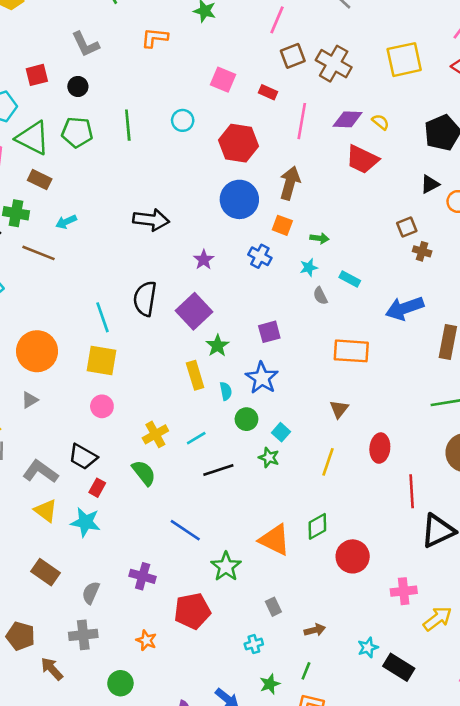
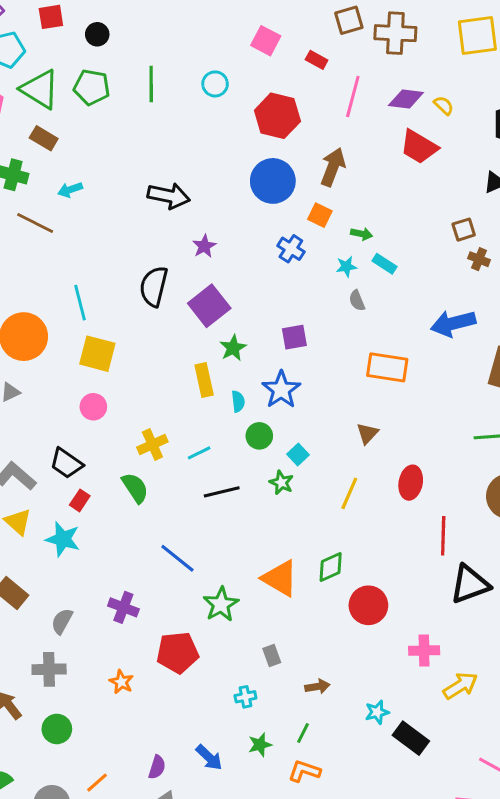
brown cross: (334, 64) -> (395, 33), turned -32
purple star: (204, 260) -> (204, 246), moved
cyan rectangle: (350, 279) -> (385, 264), moved
cyan line: (102, 317) -> (80, 303), moved
green circle: (120, 683) -> (57, 729), moved

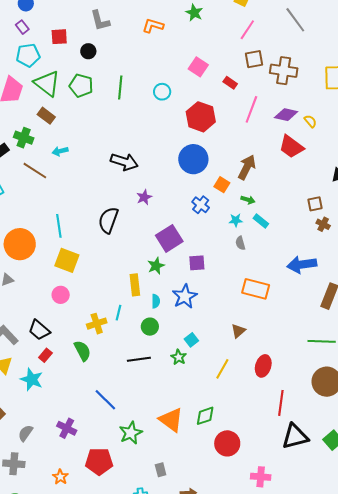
brown arrow: (333, 167) -> (247, 167), moved
purple square: (209, 306) -> (169, 238), moved
green circle: (259, 436) -> (150, 327), moved
cyan line: (199, 453) -> (119, 313), moved, turned -56

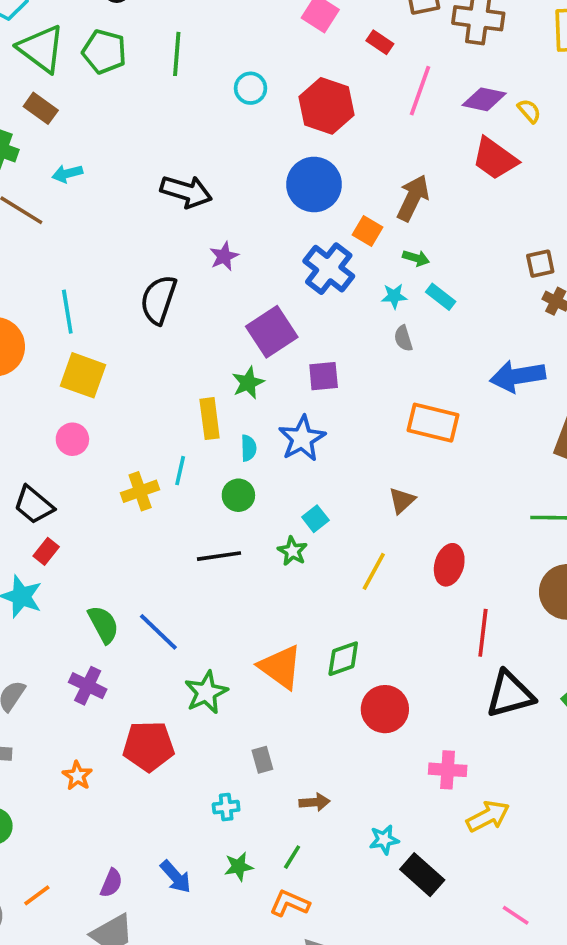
cyan circle: (162, 92) -> (251, 88), moved
blue cross: (201, 205) -> (329, 269), size x1.5
green semicircle: (82, 351) -> (103, 624), moved

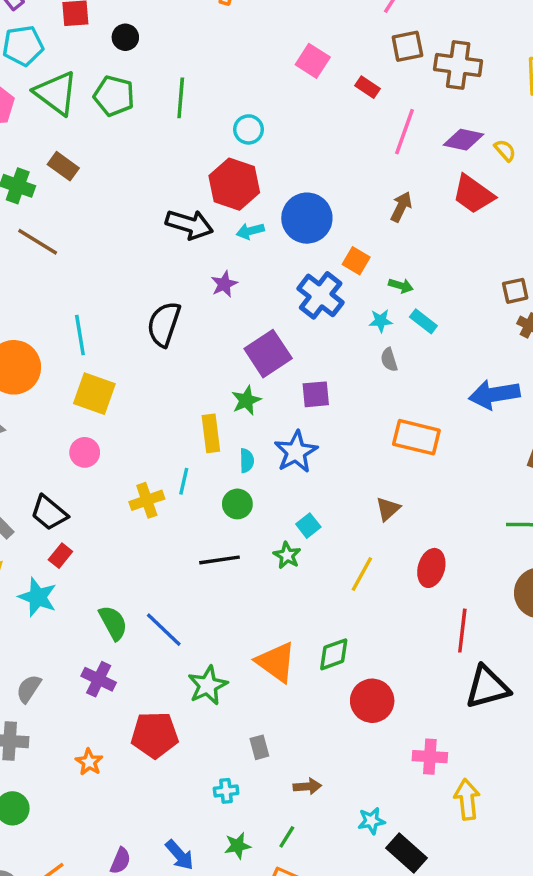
red hexagon: (326, 106) -> (234, 184), moved
brown rectangle: (41, 108) -> (63, 166), moved
cyan arrow: (67, 174) -> (250, 231), moved
brown arrow: (413, 198) -> (401, 207), moved, size x0.7
yellow arrow: (488, 816) -> (467, 799), turned -69

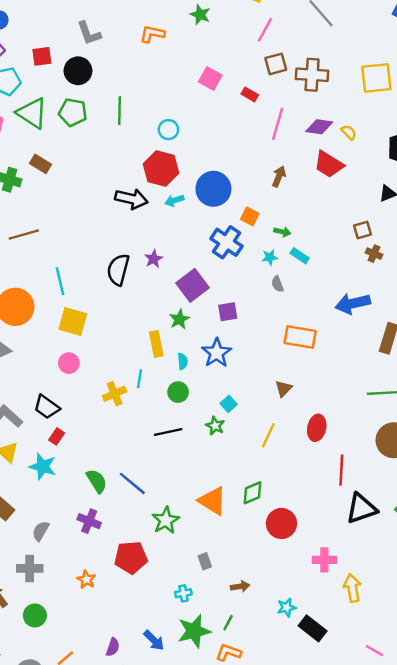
black circle: (125, 37) -> (78, 71), size x1.5
brown line: (38, 242) -> (24, 234), moved, turned -44
purple star: (224, 284) -> (154, 259), moved
green star: (238, 846) -> (194, 631), size x1.8

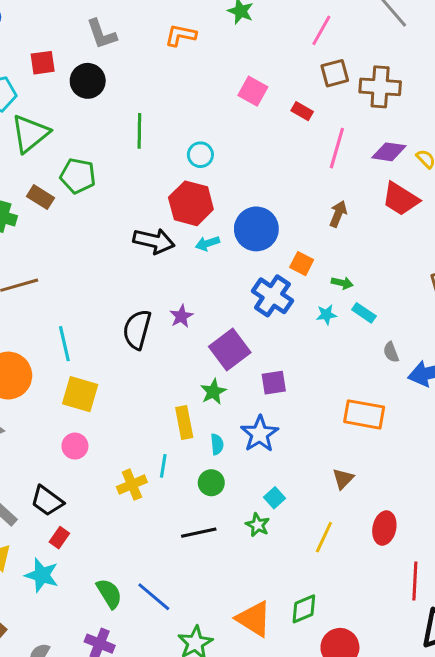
green pentagon: (73, 112) -> (78, 176), moved
green triangle: (32, 113) -> (30, 134), turned 48
gray semicircle: (277, 284) -> (391, 352), moved

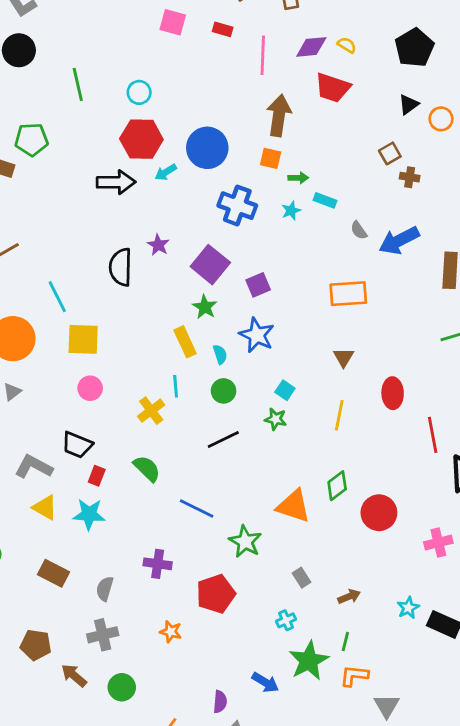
brown arrow: (338, 214) -> (279, 115), size x1.6
orange square: (302, 264) -> (271, 158), moved
green semicircle: (109, 593) -> (147, 468), moved

